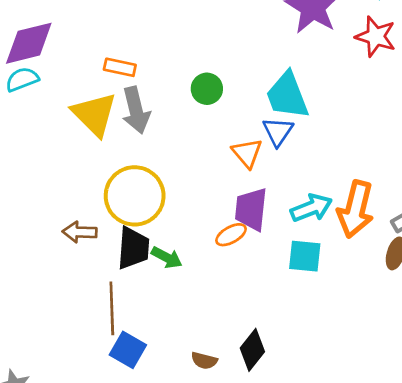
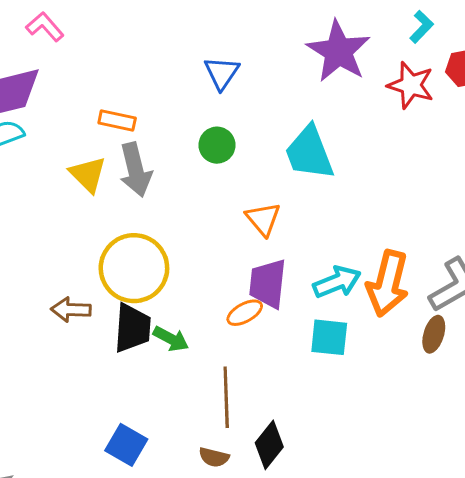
yellow triangle: (94, 114) -> (88, 174), size x0.7
blue triangle: (278, 132) -> (222, 73), moved
brown line: (112, 308) -> (226, 397), moved

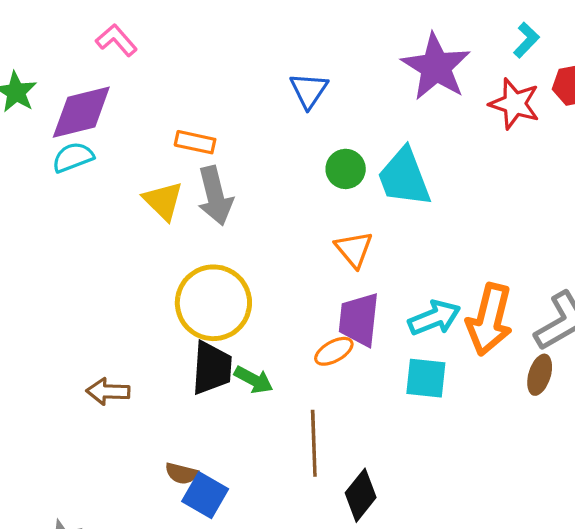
green circle: (217, 145) -> (346, 169), moved
brown arrow: (71, 310) -> (108, 391), moved
brown semicircle: (214, 457) -> (182, 473), moved

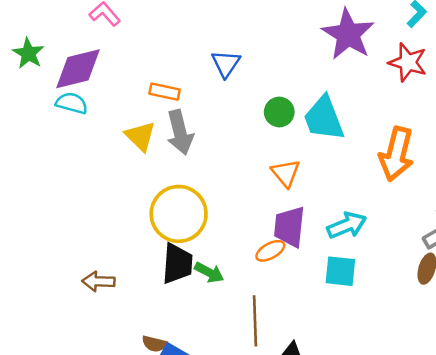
blue triangle: (309, 90) -> (226, 64), moved
cyan semicircle: (73, 157) -> (72, 103), turned 36
orange arrow: (489, 320) -> (396, 154), moved

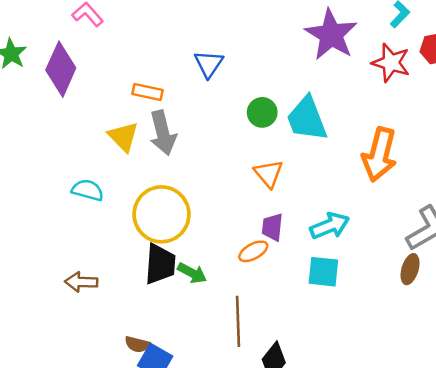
purple diamond: (78, 69) -> (61, 69), turned -52
cyan semicircle: (72, 103) -> (88, 190), moved
purple trapezoid: (289, 227) -> (272, 227), size x0.7

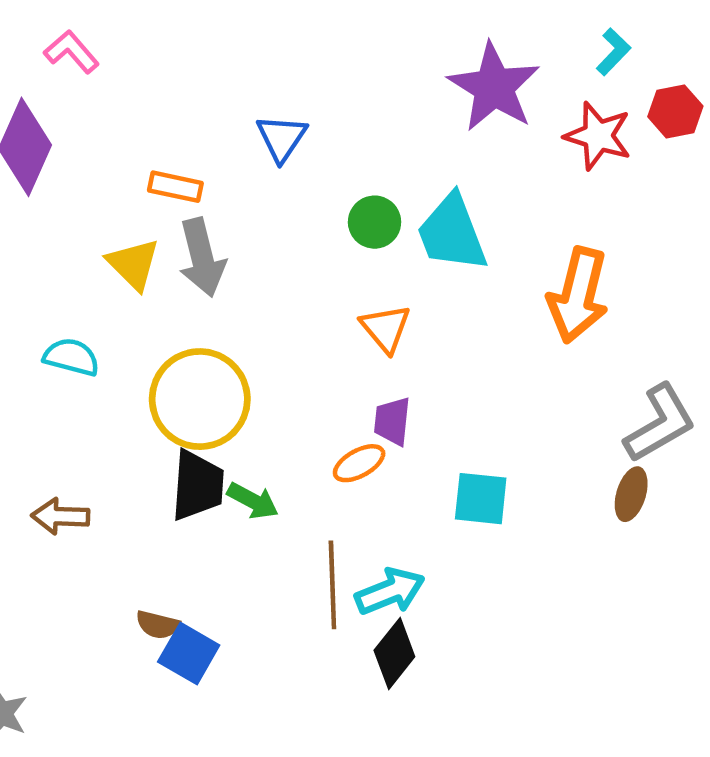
cyan arrow: (330, 226) -> (390, 592), moved

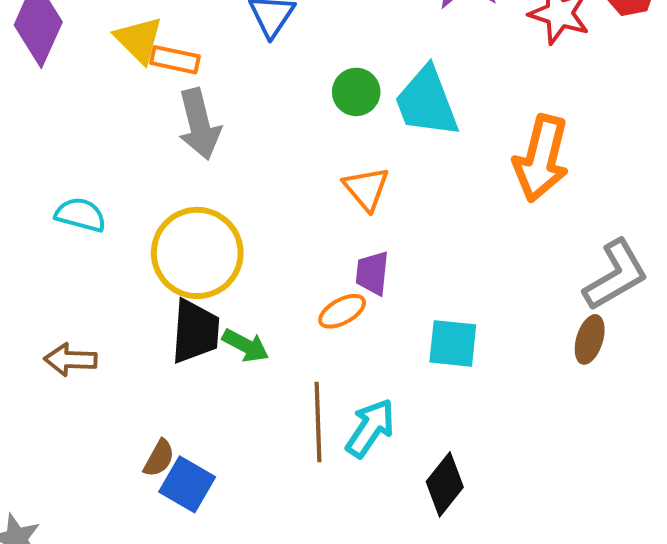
yellow triangle: (133, 264) -> (139, 40), moved
cyan arrow: (390, 592) -> (370, 428), turned -34
brown semicircle: (158, 625) -> (159, 458), turned -75
black diamond: (394, 653) -> (445, 484), moved

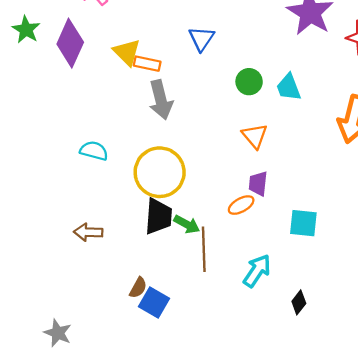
cyan trapezoid: (427, 102) -> (289, 87), size x0.7
brown line: (318, 422) -> (204, 249), moved
black diamond: (445, 484) -> (299, 302), size x0.7

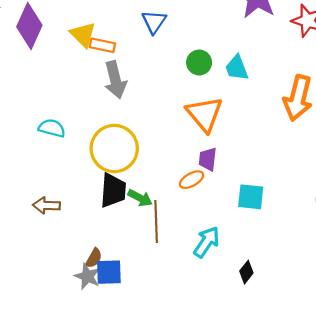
orange triangle: (255, 136) -> (204, 114), size x1.5
blue square: (154, 302) -> (109, 272), turned -32
gray star: (58, 333) -> (87, 276), moved

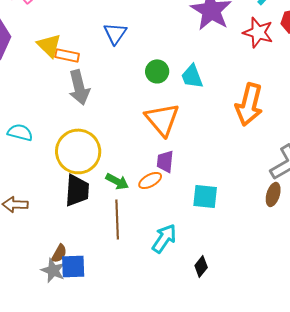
green arrow: (140, 198) -> (117, 181), moved

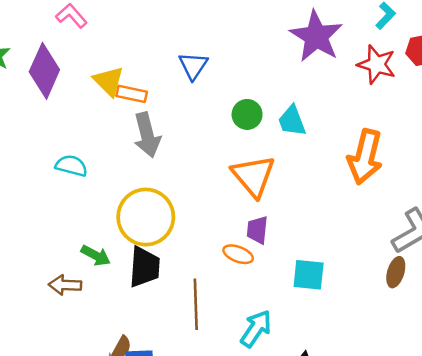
cyan semicircle: (20, 132) -> (71, 166), moved
orange ellipse: (150, 180) -> (238, 254), turned 50
green arrow: (117, 181) -> (96, 255), moved

